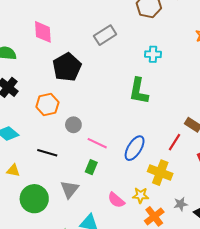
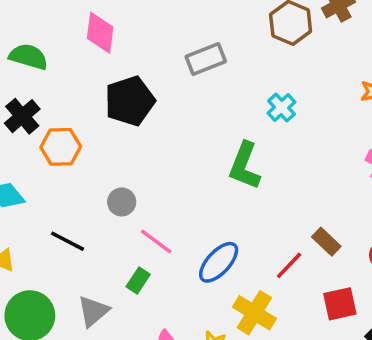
cyan cross: (153, 54) -> (281, 108), turned 35
orange hexagon: (47, 105) -> (61, 147), moved

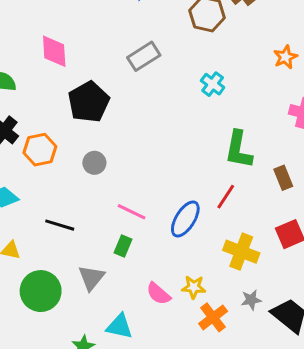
green L-shape: (245, 166) -> (239, 150), moved
gray circle: (122, 202) -> (94, 163), moved
brown rectangle: (326, 242) -> (283, 178), moved, turned 35
red line: (289, 265) -> (226, 197), moved
yellow cross: (254, 313) -> (241, 252), moved

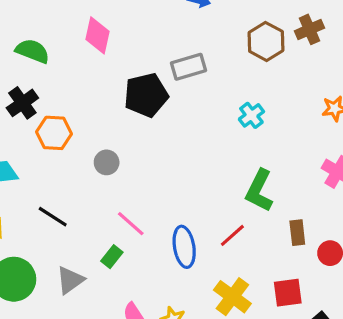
black pentagon: (89, 102) -> (146, 95), moved
blue ellipse: (185, 219) -> (184, 247), turned -57

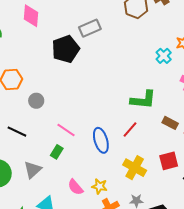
cyan cross: (251, 115) -> (164, 56), moved
gray circle: (107, 162) -> (36, 101), moved
green L-shape: (259, 191) -> (143, 100), turned -104
brown rectangle: (297, 233) -> (170, 123), turned -49

